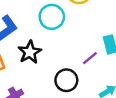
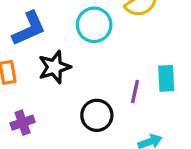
purple line: (90, 58) -> (135, 91), turned -49

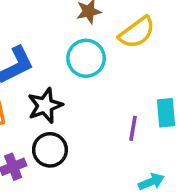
black circle: (97, 115) -> (50, 150), moved

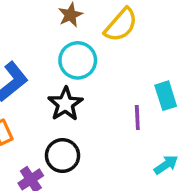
black star: (45, 106) -> (65, 104), moved

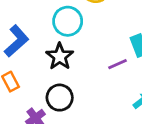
purple line: (137, 117) -> (118, 64), turned 72

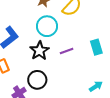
purple line: (118, 64) -> (67, 51), moved

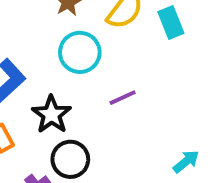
cyan rectangle: (96, 47) -> (171, 23), moved
black star: (39, 51) -> (52, 114), moved

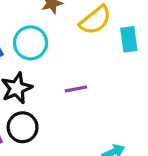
cyan circle: (80, 52) -> (31, 43), moved

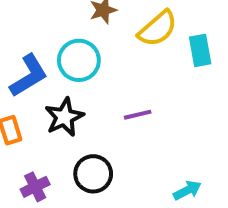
black circle: (23, 127) -> (93, 174), moved

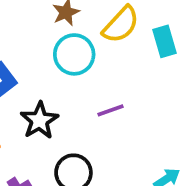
cyan circle: (79, 60) -> (74, 54), moved

